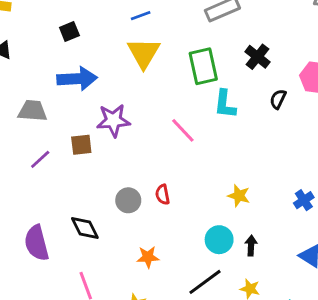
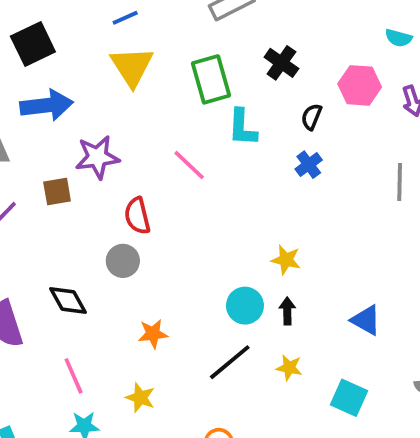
black square: (69, 32) -> (33, 44), size x1.6
red semicircle: (163, 195) -> (137, 216), moved, size x1.4
yellow star: (239, 196) -> (286, 260), moved
blue cross: (304, 200) -> (309, 165), moved

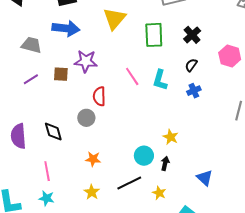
black semicircle: (312, 117) -> (191, 65), moved
cyan L-shape: (242, 127) -> (160, 80), moved
yellow star: (140, 398) -> (92, 192), moved

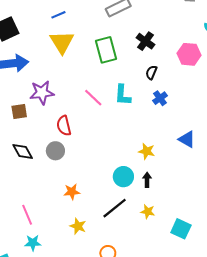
black diamond: (53, 132) -> (23, 152), moved
blue triangle: (205, 178) -> (187, 139), moved

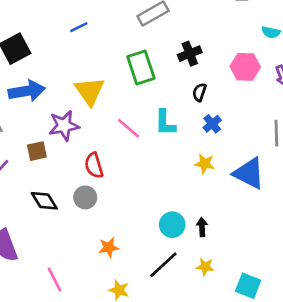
black cross: (145, 41) -> (190, 54), turned 36
yellow triangle: (62, 42) -> (90, 91), moved
blue triangle: (187, 139) -> (249, 173), size x1.5
yellow star: (147, 151) -> (205, 164), moved

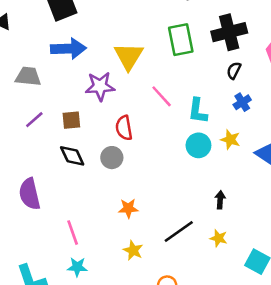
black cross: (190, 54) -> (229, 32), size x1.5
cyan L-shape: (165, 123) -> (198, 111), moved
brown square: (37, 151) -> (71, 120), moved
cyan circle: (172, 225) -> (198, 145), moved

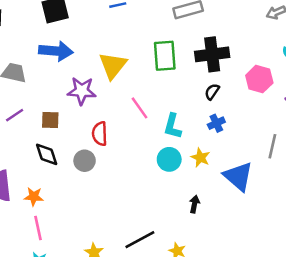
black arrow: (220, 200) -> (194, 204), moved
orange star: (128, 208) -> (34, 197), moved

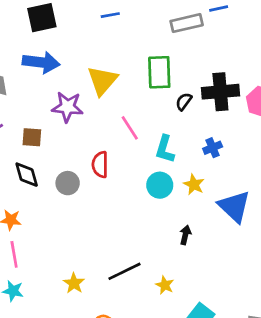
black cross: (212, 54) -> (220, 92), moved
black semicircle: (212, 92) -> (184, 102), moved
red semicircle: (100, 134) -> (100, 165), moved

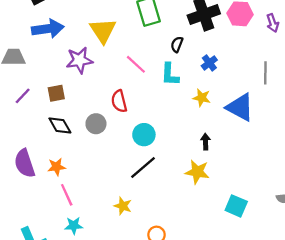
black semicircle: (184, 102) -> (177, 44), moved
cyan circle: (160, 185) -> (144, 135), moved
black line: (125, 271) -> (143, 167), moved
yellow star: (165, 285) -> (197, 172), moved, size x1.5

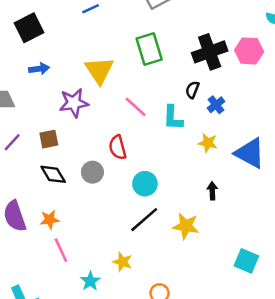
blue arrow: (48, 29) -> (39, 69), size x0.6
black semicircle: (177, 44) -> (192, 90), moved
yellow star: (197, 172) -> (186, 226), moved
cyan star: (74, 226) -> (90, 281), moved, turned -30

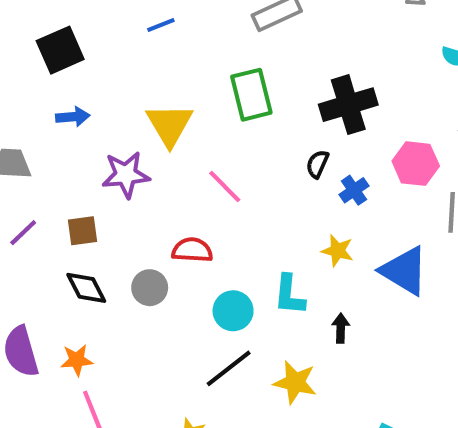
pink hexagon: (249, 51) -> (416, 164), moved
cyan L-shape: (173, 118) -> (289, 295), moved
red semicircle: (118, 147) -> (192, 250), turned 105

